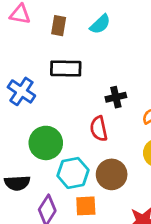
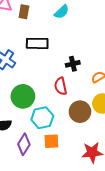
brown rectangle: (59, 26) -> (24, 12), moved
brown circle: (112, 174) -> (80, 112), moved

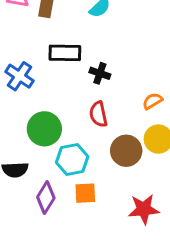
black cross: (73, 64) -> (100, 73), moved, turned 32

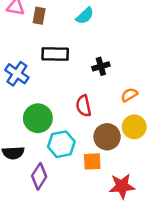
black cross: (100, 73) -> (101, 66), moved, turned -35
orange square: (85, 193) -> (92, 161), moved

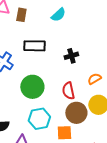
red semicircle: (84, 106) -> (68, 91), moved
green circle: (38, 118) -> (32, 87), moved

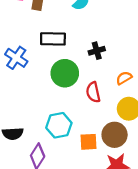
green circle: (32, 87) -> (65, 73), moved
brown circle: (76, 113) -> (115, 135), moved

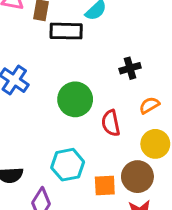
black rectangle: (53, 39) -> (66, 31), moved
black cross: (97, 51) -> (130, 68), moved

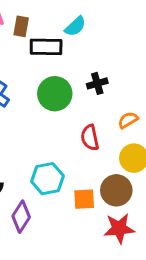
black cross: (130, 68) -> (97, 83), moved
green circle: (75, 99) -> (55, 94), moved

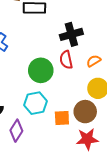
black cross: (97, 83) -> (71, 34), size x1.5
green circle: (55, 94) -> (41, 70), moved
red semicircle: (90, 138) -> (66, 60), moved

